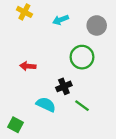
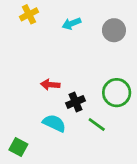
yellow cross: (24, 12) -> (29, 14), turned 35
green circle: (82, 57) -> (117, 93), moved
red arrow: (28, 66) -> (50, 85), moved

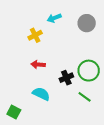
yellow cross: (29, 14) -> (35, 35), moved
black cross: (75, 102) -> (66, 78), moved
green line: (97, 124) -> (85, 97), moved

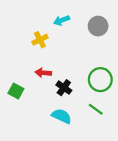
black cross: (66, 78) -> (64, 88), moved, turned -32
cyan semicircle: (41, 94) -> (62, 116), moved
green square: (14, 112) -> (16, 91), moved

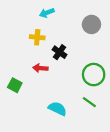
cyan arrow: (62, 20) -> (47, 13), moved
yellow cross: (40, 40) -> (37, 37), turned 32
black cross: (64, 88) -> (60, 52), moved

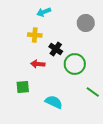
green circle: (94, 75) -> (75, 64), moved
green square: (15, 85) -> (23, 87), moved, turned -32
green line: (89, 102) -> (93, 92), moved

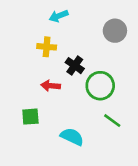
green line: (93, 92) -> (112, 121), moved

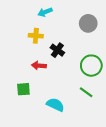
green circle: (100, 86) -> (91, 66), moved

